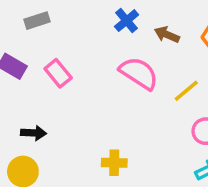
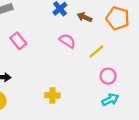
pink semicircle: (139, 73) -> (67, 41), size x0.7

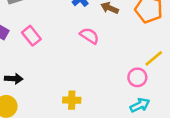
yellow line: (96, 51) -> (154, 58), moved

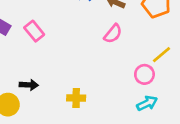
pink semicircle: (89, 36) -> (113, 34), moved, turned 96
black arrow: (14, 79) -> (29, 85), moved

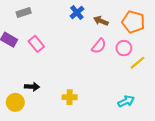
pink circle: (144, 74) -> (124, 48), moved

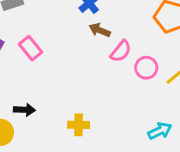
brown arrow: (101, 21) -> (100, 30), moved
pink circle: (124, 48) -> (146, 68), moved

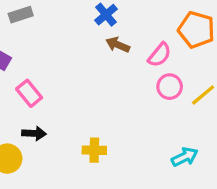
pink rectangle: (30, 48) -> (29, 93), moved
pink semicircle: (121, 51) -> (160, 55), moved

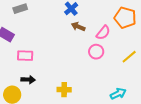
pink circle: (170, 87) -> (96, 52), moved
pink rectangle: (29, 93) -> (25, 56), turned -49

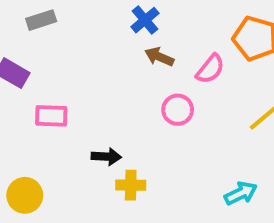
pink circle: (96, 52) -> (178, 110), moved
black arrow: (28, 80) -> (106, 157), moved

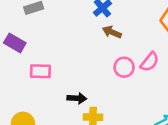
pink semicircle: (210, 69) -> (150, 62), moved

